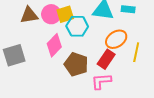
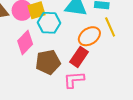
yellow line: (136, 52) -> (110, 27), moved, turned -36
brown pentagon: (76, 64) -> (48, 62), turned -30

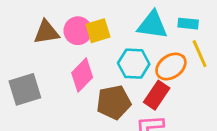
cyan hexagon: (49, 23) -> (134, 64), moved

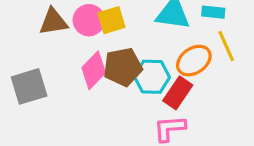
cyan hexagon: (134, 64) -> (152, 77), moved
brown pentagon: (114, 102) -> (123, 67), moved

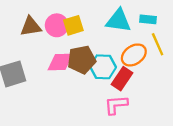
pink diamond: (94, 70) -> (60, 62), turned 44

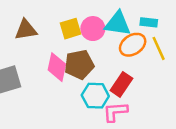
pink circle: (57, 25) -> (93, 29), moved
orange ellipse: (134, 55) -> (133, 45), moved
pink diamond: (60, 62) -> (57, 67), turned -76
cyan hexagon: (103, 67) -> (95, 96), moved

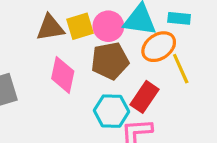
brown triangle: (26, 30) -> (50, 28), moved
yellow line: (159, 48) -> (181, 69), moved
brown pentagon: (79, 65) -> (110, 61), moved

